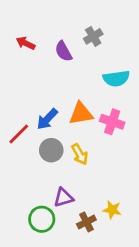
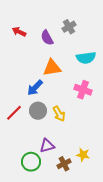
orange triangle: (81, 114) -> (52, 68), moved
red line: (19, 134) -> (14, 113), moved

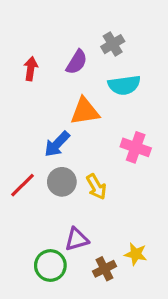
red arrow: (19, 32) -> (31, 69), moved, turned 72
purple semicircle: (47, 38) -> (77, 62), turned -119
cyan semicircle: (86, 58) -> (124, 85), moved

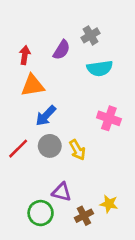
orange triangle: (85, 111) -> (33, 85), moved
purple triangle: (77, 239) -> (62, 192), turned 30

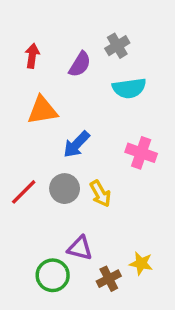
red arrow: (25, 55) -> (32, 56), moved
blue arrow: (46, 116) -> (76, 144), moved

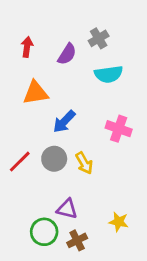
brown cross: (109, 279) -> (77, 240), moved

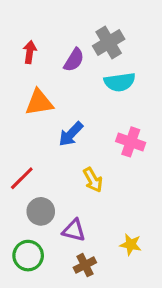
gray cross: (99, 38) -> (109, 43), size x1.4
gray circle: (54, 159) -> (41, 211), moved
green circle: (44, 232) -> (28, 256), moved

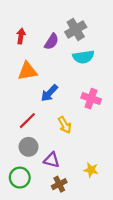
red line: (22, 178) -> (27, 121), moved

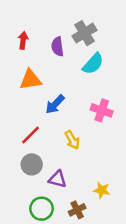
purple semicircle: (52, 42) -> (57, 47), turned 140
cyan semicircle: (83, 57) -> (93, 64), turned -40
green circle: (20, 178) -> (42, 209), moved
brown cross: (59, 184) -> (77, 210), moved

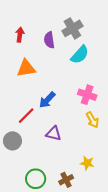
blue arrow: (55, 104) -> (47, 100), moved
yellow arrow: (72, 140) -> (92, 120), moved
gray circle: (32, 164) -> (12, 141), moved
purple triangle: (57, 179) -> (53, 134), moved

